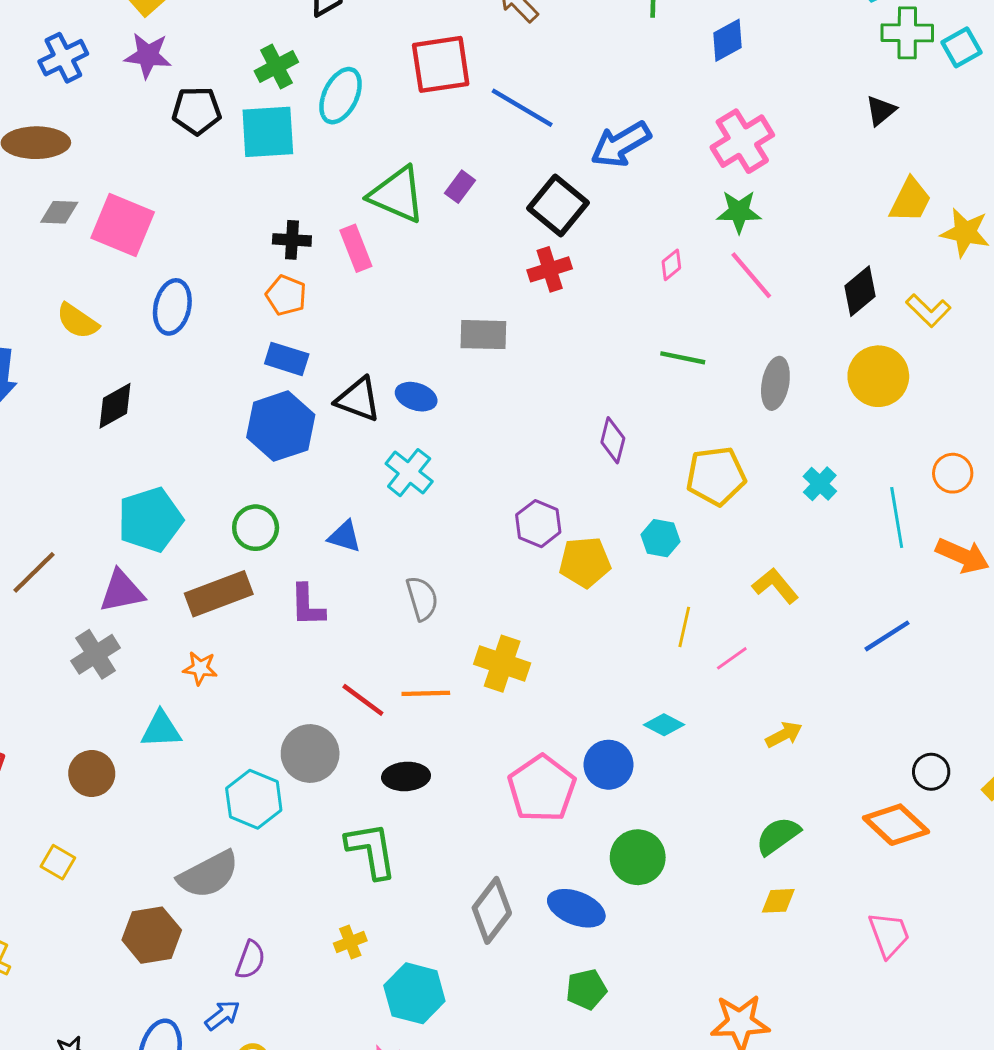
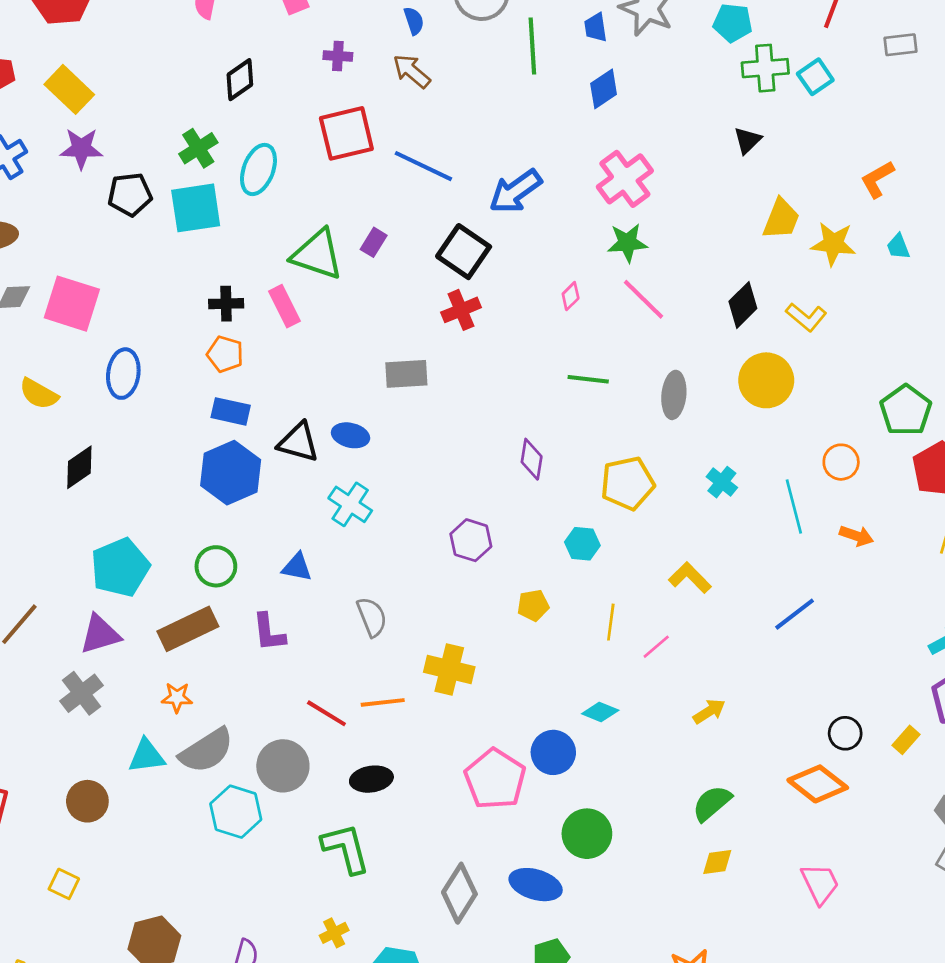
orange arrow: (963, 556) -> (856, 536), size x0.7
yellow pentagon: (585, 562) -> (533, 605), moved, size x0.7
gray semicircle: (208, 875) -> (207, 751), moved

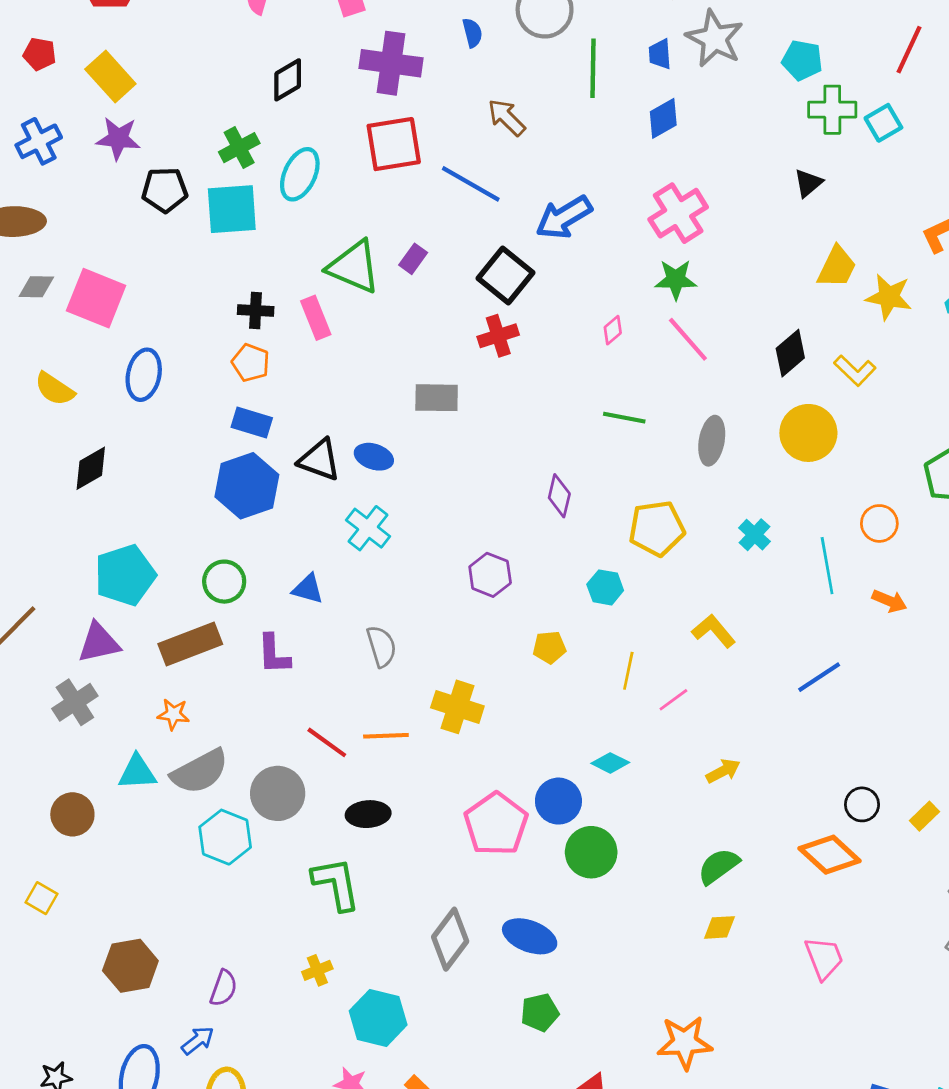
purple cross: (338, 56) -> (391, 63), size x2.0
brown arrow: (412, 71) -> (507, 117), moved
green circle: (587, 834) -> (591, 852), moved

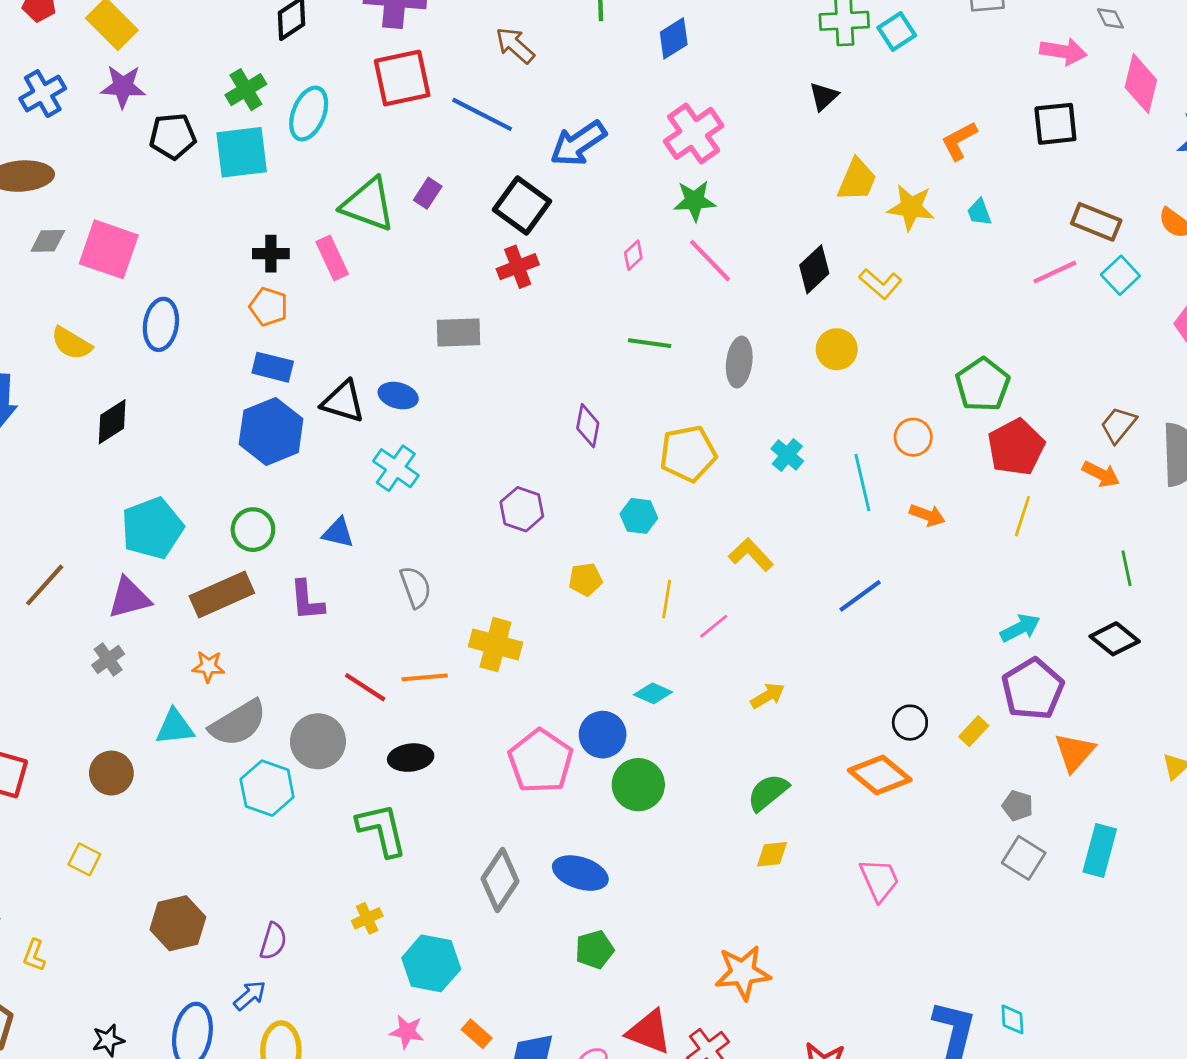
yellow circle: (808, 433) -> (837, 349), size x0.7
gray cross: (75, 702) -> (108, 659), size x0.7

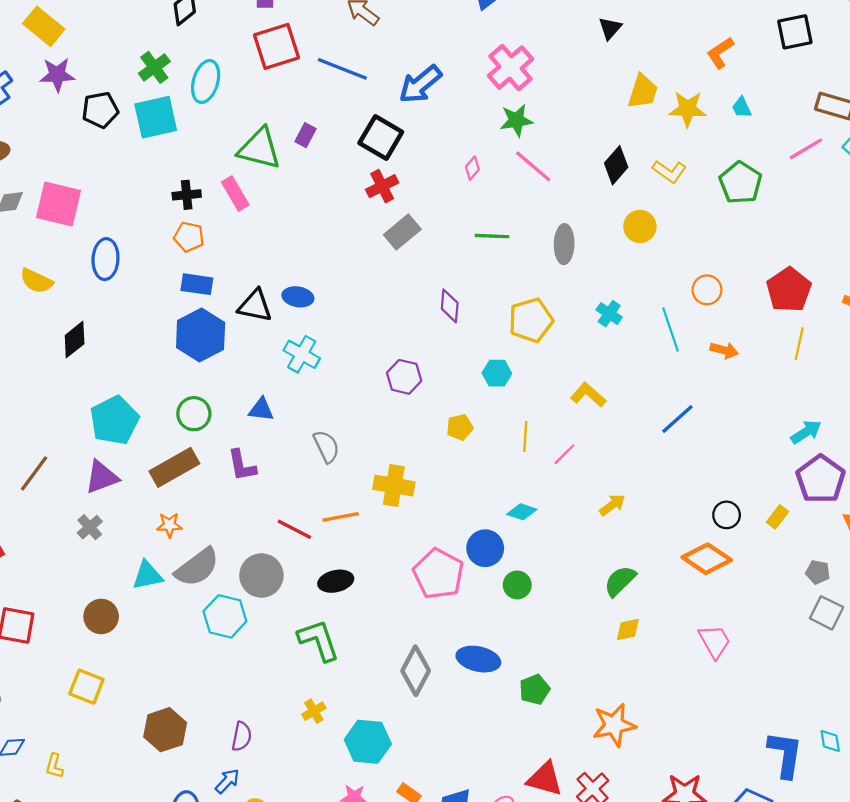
gray rectangle: (459, 333) -> (402, 232), moved, turned -32
green pentagon: (983, 385) -> (740, 183), moved
green circle: (638, 785) -> (517, 585), size x0.7
yellow square: (84, 859) -> (86, 687), size x1.4
green pentagon: (595, 950) -> (535, 690), moved

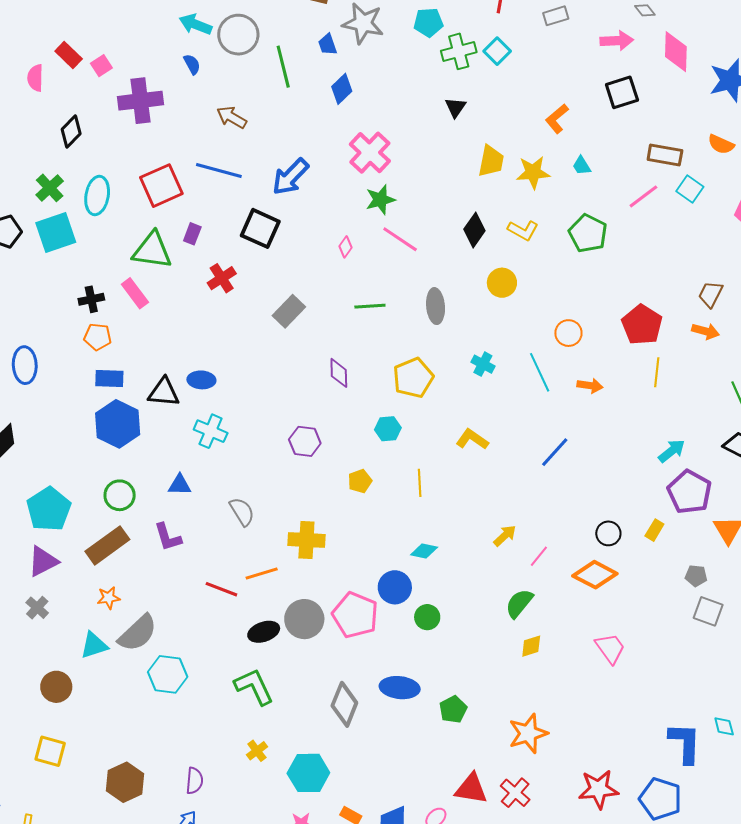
red square: (277, 46) -> (161, 186), moved
red cross: (382, 186) -> (222, 278), moved
pink line: (564, 454) -> (539, 556), moved
gray circle: (261, 576) -> (304, 619), moved

